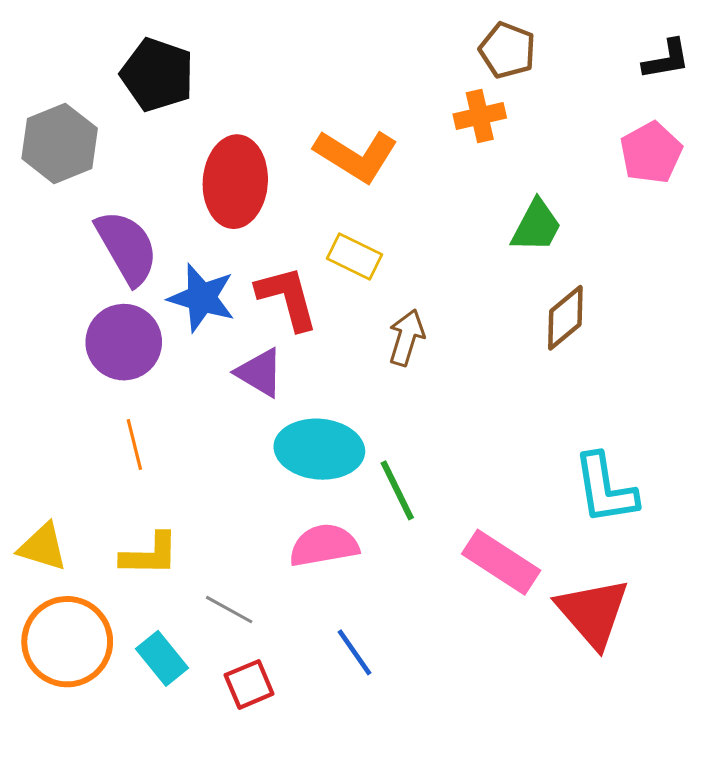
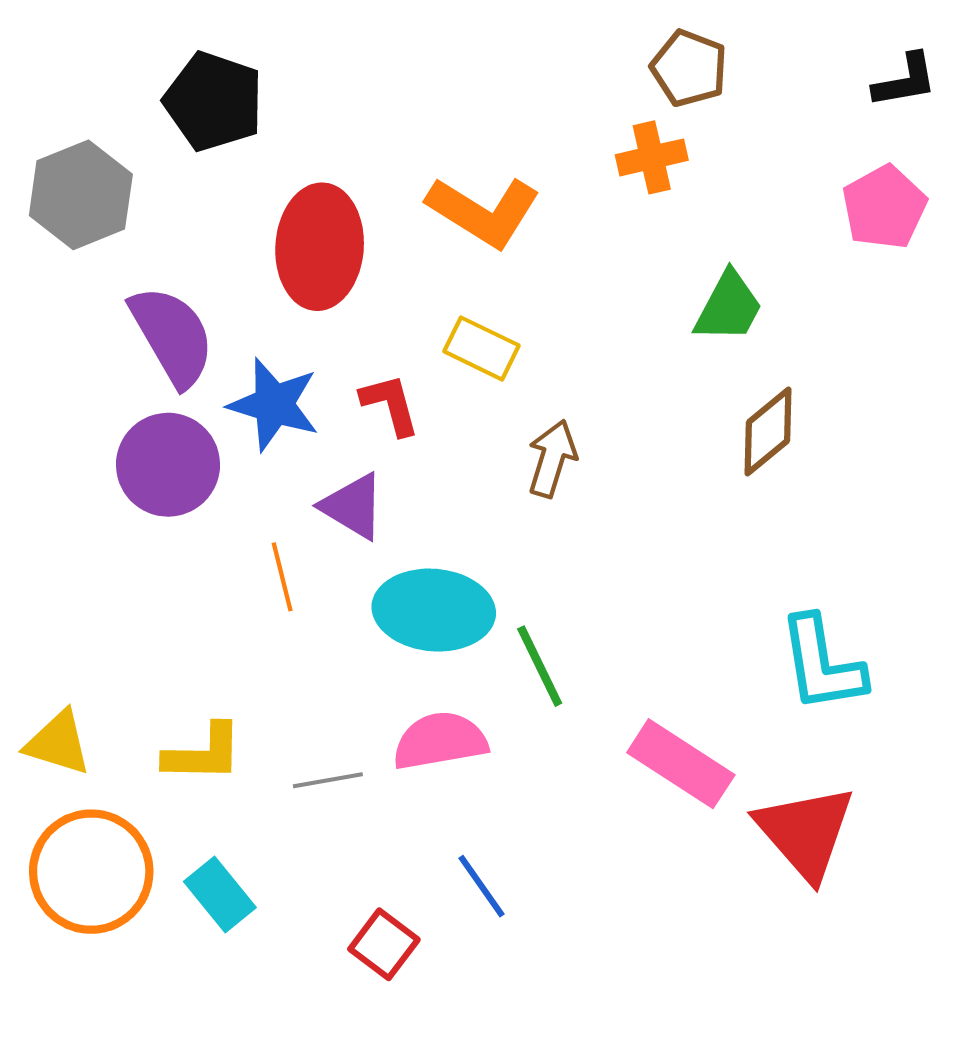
red L-shape: (287, 298) -> (390, 405), size x0.7
orange line: (134, 445) -> (282, 577), moved
gray line: (229, 610) -> (328, 780), moved, turned -39
red square: (249, 684) -> (384, 944), moved, turned -30

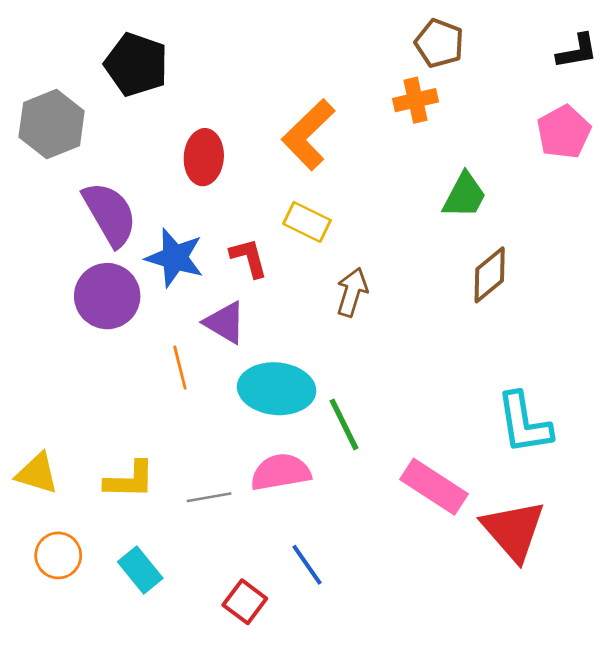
orange L-shape: (484, 211) -> (308, 135), turned 104
red ellipse: (320, 247) -> (204, 157), size x0.7
orange circle: (91, 872) -> (58, 555), size x0.6

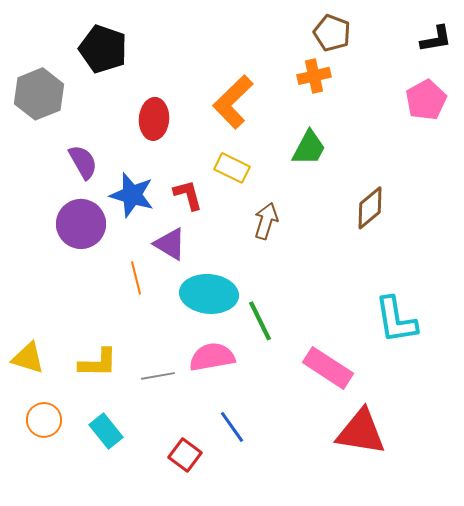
green trapezoid: (464, 196) -> (309, 148), moved
purple semicircle: (110, 214) -> (83, 162), size x0.7
red triangle: (513, 530) -> (361, 432), moved, turned -40

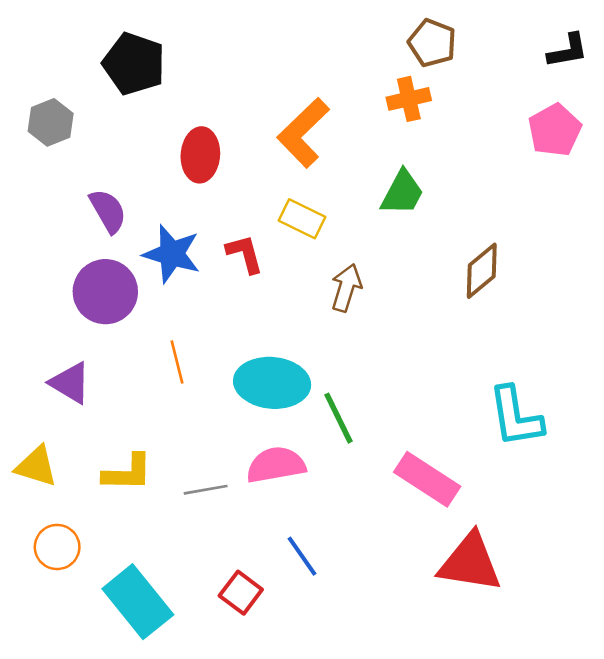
gray hexagon: (39, 94) -> (51, 122), size x0.7
purple triangle: (170, 244) -> (70, 383), moved
cyan rectangle: (106, 431) -> (138, 602), moved, size x1.6

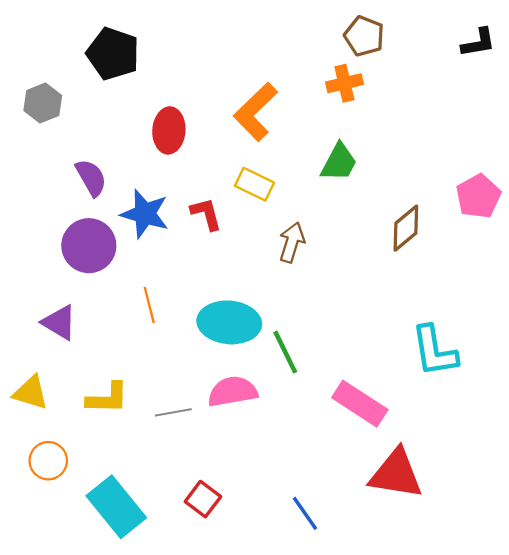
pink pentagon: (555, 130) -> (478, 196), moved
blue line: (302, 556) -> (305, 513), moved

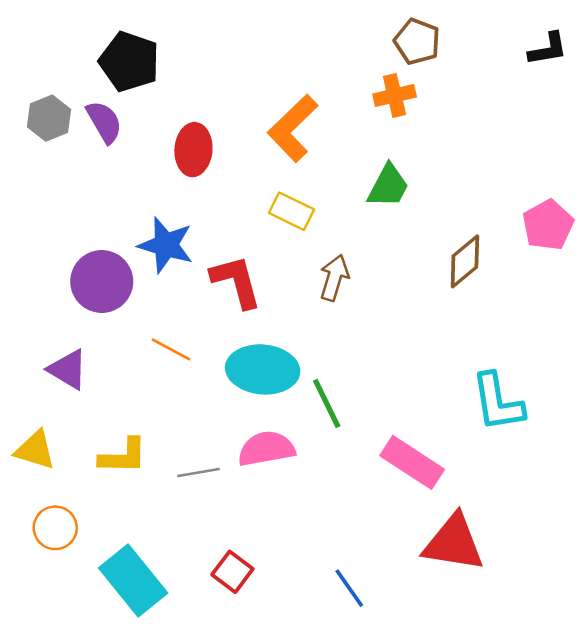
purple semicircle: (91, 178) -> (104, 122), moved
red L-shape: (206, 214) -> (236, 282), moved, size x1.4
orange line: (149, 305) -> (171, 349), turned -48

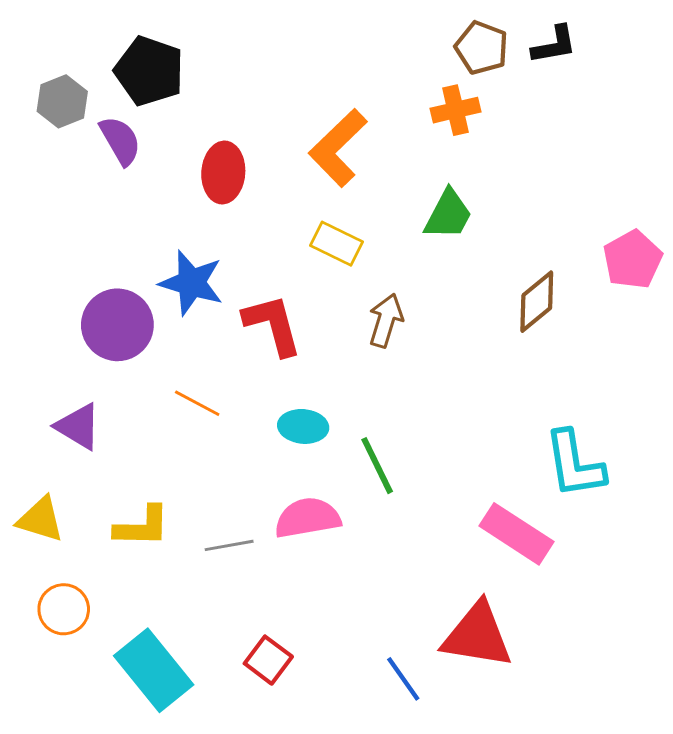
black L-shape: (548, 49) -> (554, 45), moved
gray hexagon: (49, 118) -> (62, 101), moved
cyan ellipse: (263, 369) -> (303, 426), size x0.6
pink rectangle: (412, 462) -> (516, 534), moved
red triangle: (454, 543) -> (477, 635), moved

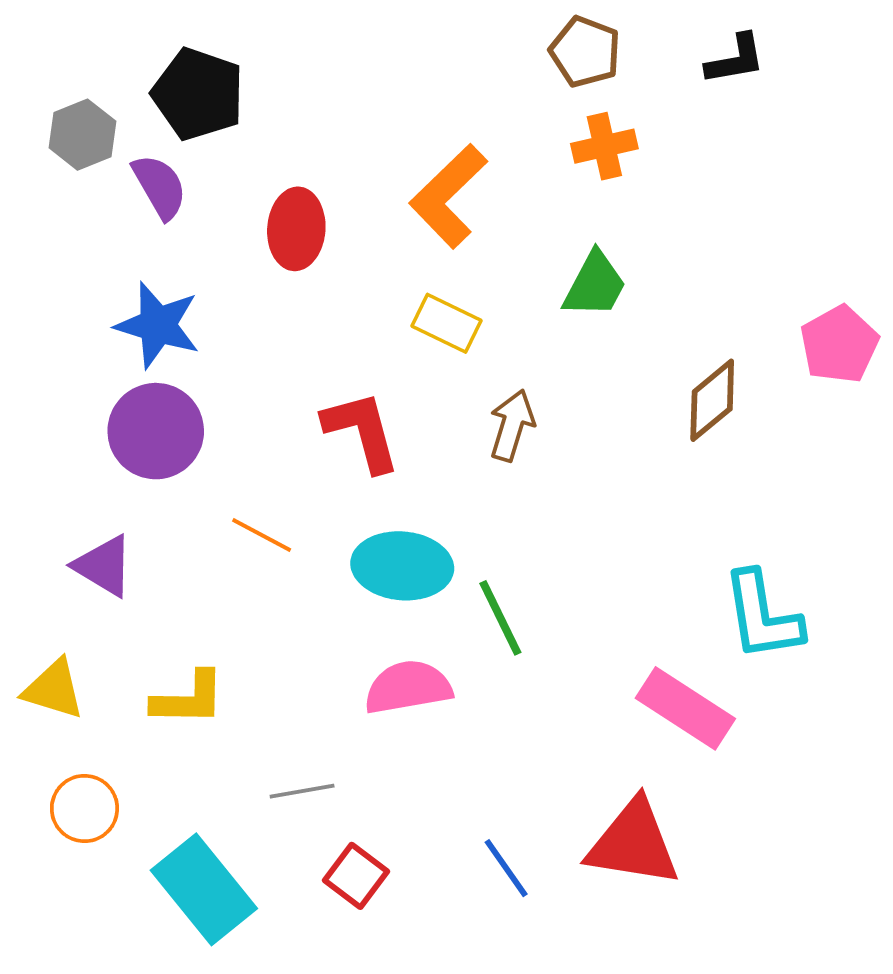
brown pentagon: (482, 48) -> (585, 52), moved
blue star: (191, 283) -> (158, 325), moved
cyan ellipse: (303, 426) -> (402, 566), size x1.5
gray line: (229, 545) -> (302, 791), moved
blue line: (403, 679) -> (506, 868), moved

